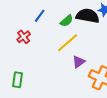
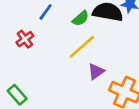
green rectangle: (18, 80) -> (17, 95), turned -49

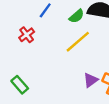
purple triangle: (96, 71) -> (91, 80), moved

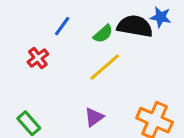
purple triangle: (91, 80) -> (94, 117), moved

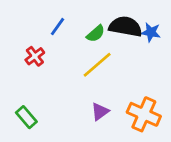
blue star: (161, 17) -> (151, 32), moved
purple triangle: (94, 117) -> (100, 111), moved

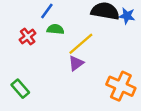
green semicircle: (96, 34) -> (55, 29), moved, turned -133
purple triangle: (100, 111) -> (76, 63), moved

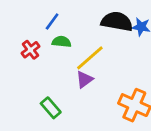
green rectangle: (20, 89) -> (51, 108), moved

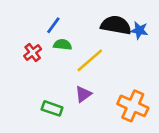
purple triangle: (84, 79) -> (83, 94), moved
green rectangle: (51, 108) -> (52, 108), turned -30

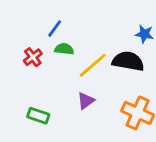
black semicircle: (116, 25) -> (128, 61), moved
green rectangle: (52, 108) -> (38, 116), moved

